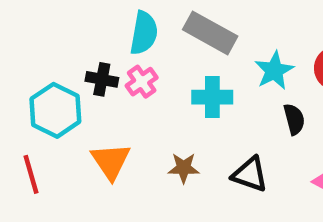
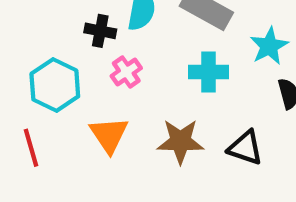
black cross: (102, 79) -> (100, 31), moved
pink cross: (142, 82) -> (126, 72), moved
brown star: (184, 168) -> (180, 141), size x1.5

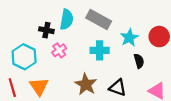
orange triangle: (109, 135) -> (39, 87), moved
brown star: (180, 141) -> (86, 84), turned 30

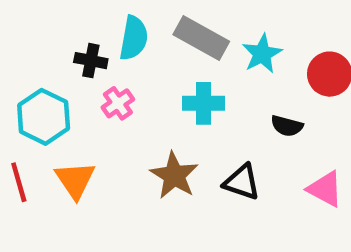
cyan star: (129, 38) -> (262, 54), moved
black semicircle: (139, 61) -> (287, 126), turned 120

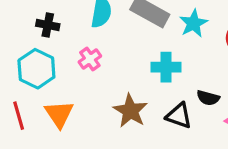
black cross: (91, 61) -> (48, 25), moved
cyan cross: (203, 103) -> (166, 67), moved
black semicircle: (287, 126) -> (208, 98), moved

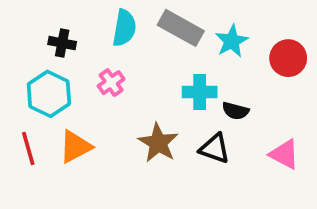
black semicircle: (208, 98) -> (235, 111), moved
orange triangle: (59, 114) -> (75, 147), turned 36

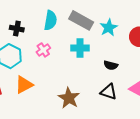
cyan cross: (200, 92) -> (80, 48), moved
brown star: (158, 143) -> (69, 98), moved
black triangle: (215, 148) -> (109, 92), moved

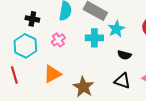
cyan star: (109, 28) -> (116, 29), moved
orange triangle: (24, 85) -> (52, 74), moved

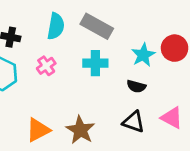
cyan star: (116, 29) -> (143, 55), moved
orange triangle: (52, 74) -> (38, 130), moved

